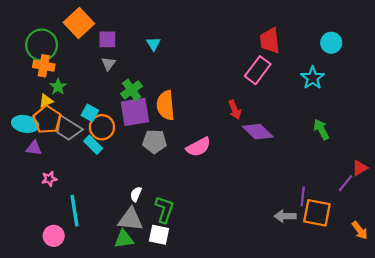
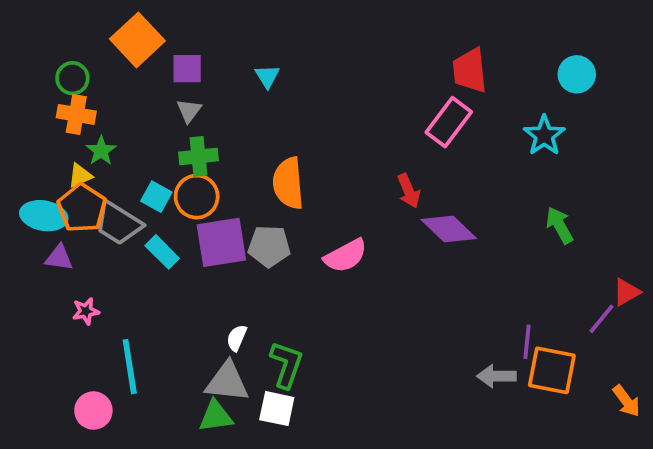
green circle: (42, 45) -> (72, 78), size x0.6
green cross: (132, 90) -> (198, 156), moved, turned 30
purple square: (135, 112) -> (221, 242), moved
orange circle: (102, 127) -> (197, 197), moved

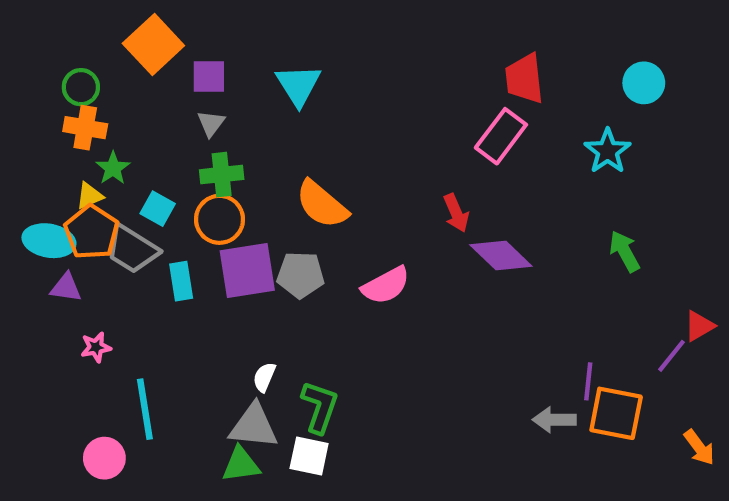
cyan triangle: (267, 76) -> (298, 85), size x1.6
orange semicircle: (288, 183) -> (322, 204), turned -45
cyan square: (156, 197) -> (158, 209), moved
cyan rectangle: (162, 252) -> (181, 281), turned 36

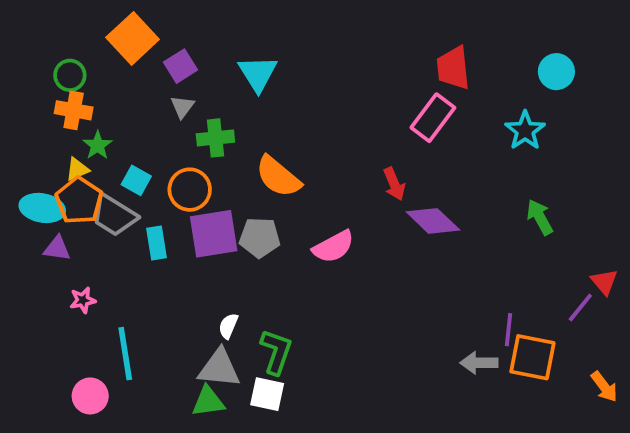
purple square: (209, 76) -> (180, 66), turned -32
green cross: (222, 175) -> (215, 138), moved
red triangle: (699, 326) -> (604, 282), turned -40

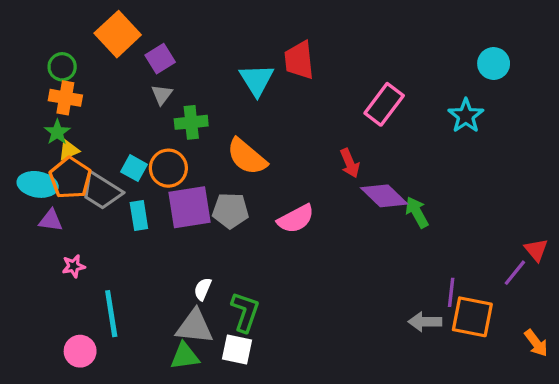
red trapezoid: (453, 68) -> (299, 60), moved
cyan triangle: (258, 73) -> (257, 80), moved
green star: (98, 145) -> (57, 132), moved
cyan square: (136, 180) -> (134, 168), moved
green arrow: (540, 217) -> (417, 212), moved

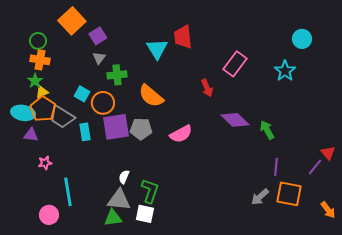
red arrow: (350, 163) -> (207, 88), moved
cyan square: (134, 168) -> (82, 94), moved
green arrow: (417, 212) -> (267, 130), moved
purple line: (451, 292) -> (276, 167), moved
gray arrow: (425, 322) -> (260, 197), turned -42

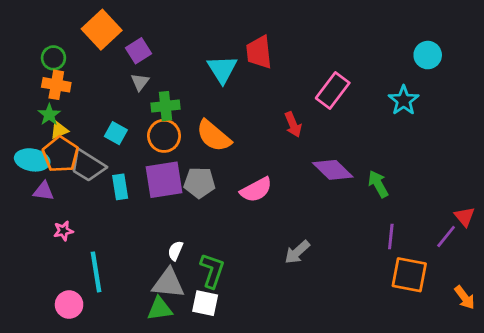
orange circle: (103, 103) -> (164, 136), moved
gray arrow: (260, 197) -> (297, 252), moved

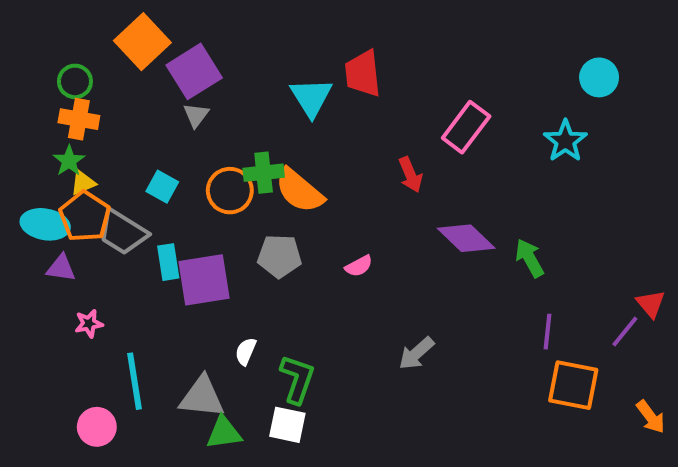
purple square: (139, 51) -> (194, 71), size x1.5
green cross: (165, 106) -> (264, 173), moved
purple square: (164, 180) -> (204, 280), moved
pink semicircle: (256, 190) -> (359, 266), size x0.6
gray triangle: (168, 283) -> (202, 397), moved

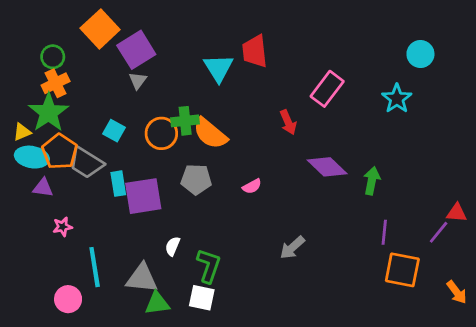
orange cross: (79, 119) -> (56, 83), turned -36
green star: (69, 161) -> (49, 112), size x1.8
yellow triangle: (83, 183) -> (22, 132), moved
green arrow: (530, 258) -> (372, 181), turned 40
red triangle: (651, 304) -> (457, 213), turned -45

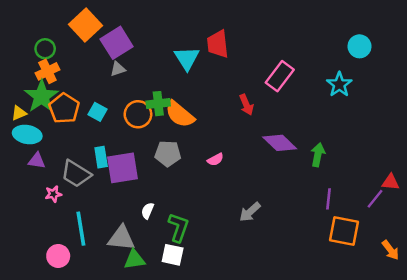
gray triangle: (138, 80) -> (118, 69), turned 35
orange pentagon: (60, 151) -> (64, 108), moved
gray trapezoid: (86, 163) -> (76, 174), moved

